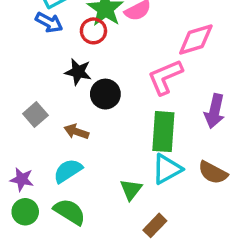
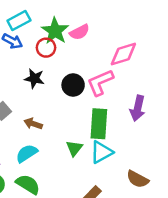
black circle: (105, 94) -> (73, 85), moved
brown semicircle: (213, 173) -> (138, 179), moved
green triangle: (131, 190) -> (74, 148), moved

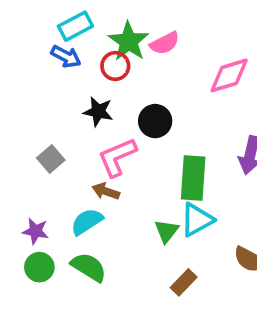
pink L-shape: (100, 82) -> (117, 157), moved
brown arrow: (33, 124) -> (106, 191), moved
green triangle: (74, 148) -> (167, 231), moved

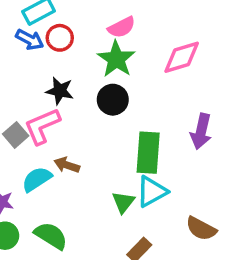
green star: (129, 41) -> (116, 59), moved
red circle: (115, 66) -> (60, 38), moved
pink L-shape: (117, 157) -> (42, 126), moved
cyan semicircle: (87, 222) -> (37, 179), moved

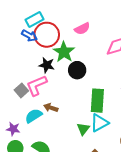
red circle: (60, 38) -> (47, 35), size x1.6
green star: (116, 59) -> (64, 52), moved

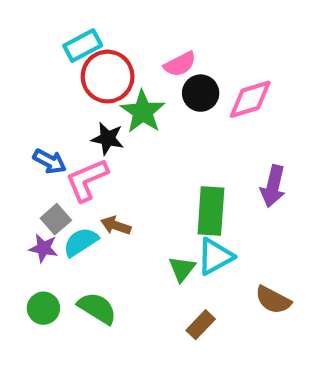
blue arrow: (29, 36) -> (50, 161), moved
black circle: (77, 70) -> (201, 93), moved
gray square: (21, 90) -> (56, 219), moved
purple star: (13, 129) -> (43, 248), moved

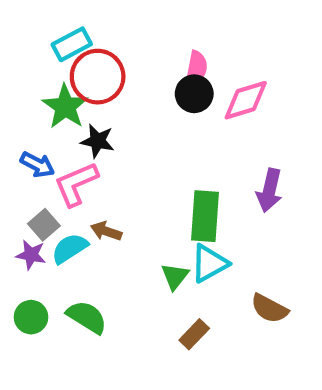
pink semicircle: (180, 64) -> (196, 68), moved, turned -52
green star: (143, 112) -> (65, 107), moved

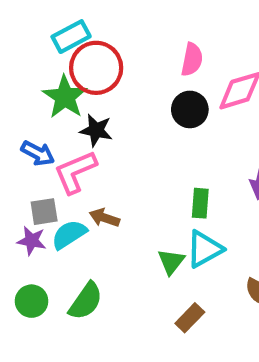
black circle: (194, 94) -> (190, 109), moved
green rectangle: (205, 216) -> (200, 203), size x0.6
gray square: (44, 225) -> (44, 212), turned 32
green semicircle: (87, 317) -> (86, 301), turned 93

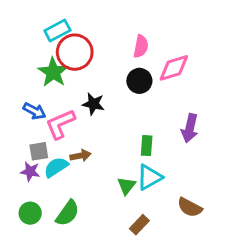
black star: (96, 130) -> (93, 104), moved
brown arrow: (104, 218) -> (80, 156), turned 150

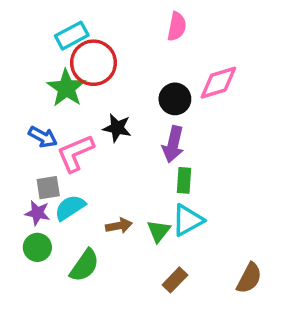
pink semicircle: (141, 46) -> (177, 27), moved
purple arrow: (190, 128) -> (173, 144), moved
brown arrow: (80, 156) -> (119, 226), moved
brown semicircle: (190, 207) -> (249, 278), moved, turned -90
green circle: (30, 213) -> (37, 247), moved

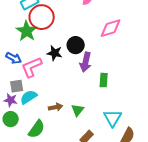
black circle: (175, 99) -> (76, 45), moved
green rectangle: (184, 180) -> (104, 80), moved
cyan triangle: (188, 220) -> (113, 118), moved, turned -30

